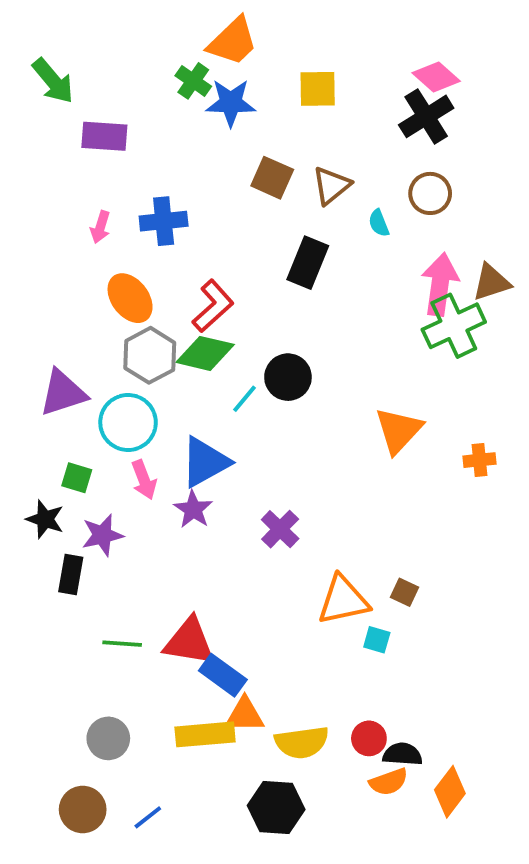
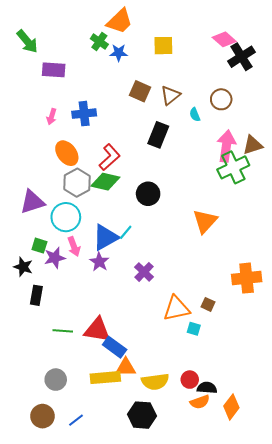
blue star: (231, 103) -> (119, 53), size x0.7
black cross: (426, 116) -> (241, 57), moved
cyan line: (245, 399) -> (126, 232), moved
orange cross: (479, 460) -> (247, 278), moved, size x1.8
purple star: (102, 535) -> (55, 258), moved

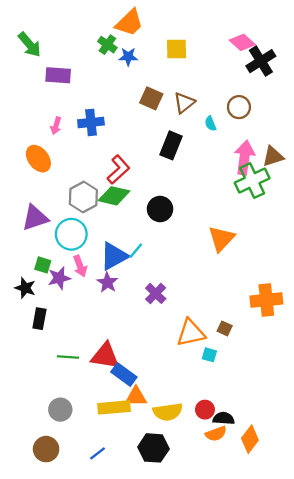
orange ellipse: (67, 153) -> (38, 159), moved
blue line: (76, 420) -> (98, 453), moved

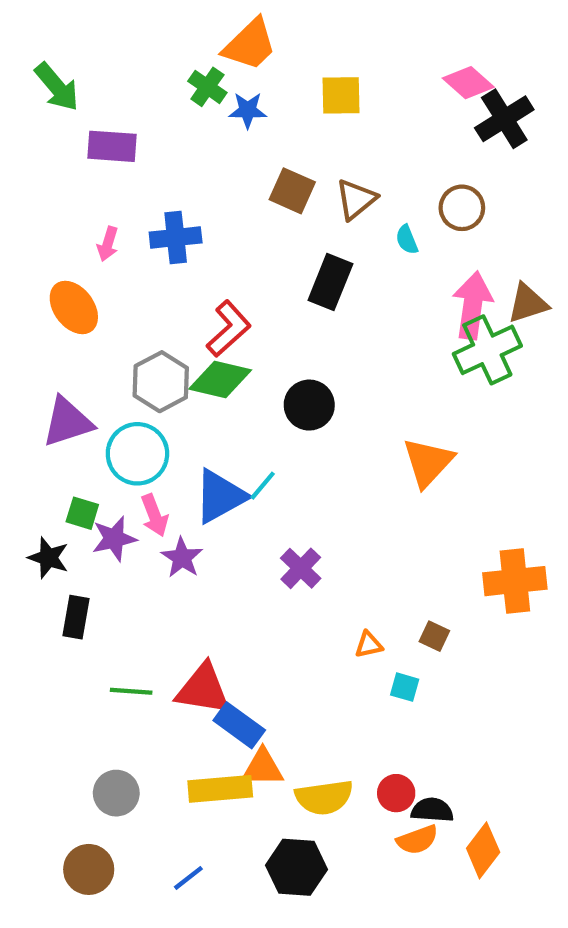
purple star: (107, 282) -> (182, 558), moved
orange triangle: (191, 333) -> (369, 645), size x0.5

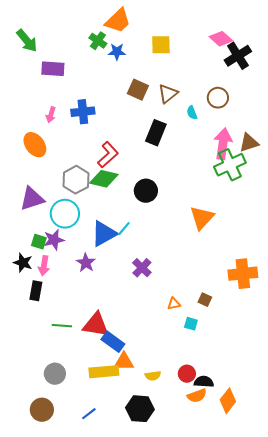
pink arrow: (154, 515) -> (44, 266), moved, turned 30
purple star: (114, 539) -> (54, 240), moved
yellow semicircle: (324, 797) -> (153, 376), size x0.6

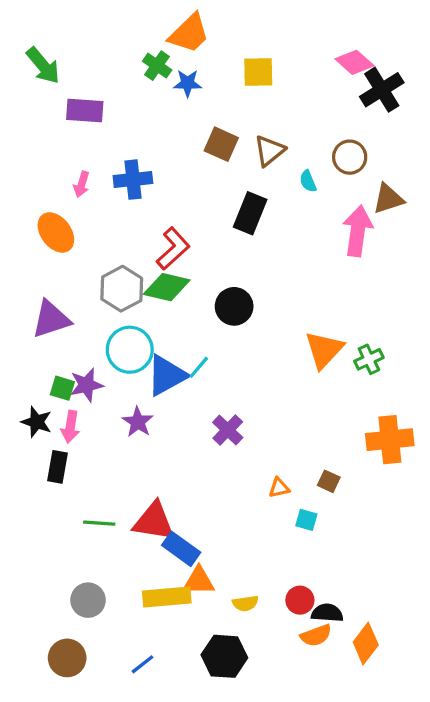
brown triangle: (249, 143) -> (388, 199), moved
green cross: (230, 165) -> (369, 359), moved, size x0.6
cyan circle: (65, 214) -> (130, 350), moved

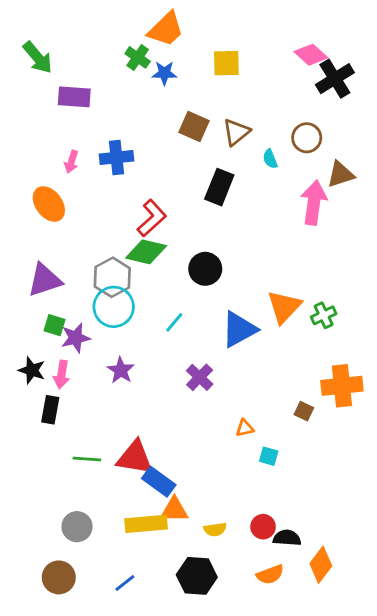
gray hexagon: (122, 289) -> (112, 277), moved
blue triangle: (167, 375) -> (239, 329), moved
green square: (62, 388) -> (54, 325), moved
brown square: (329, 481) -> (304, 411), moved
orange semicircle: (316, 635) -> (270, 575), moved

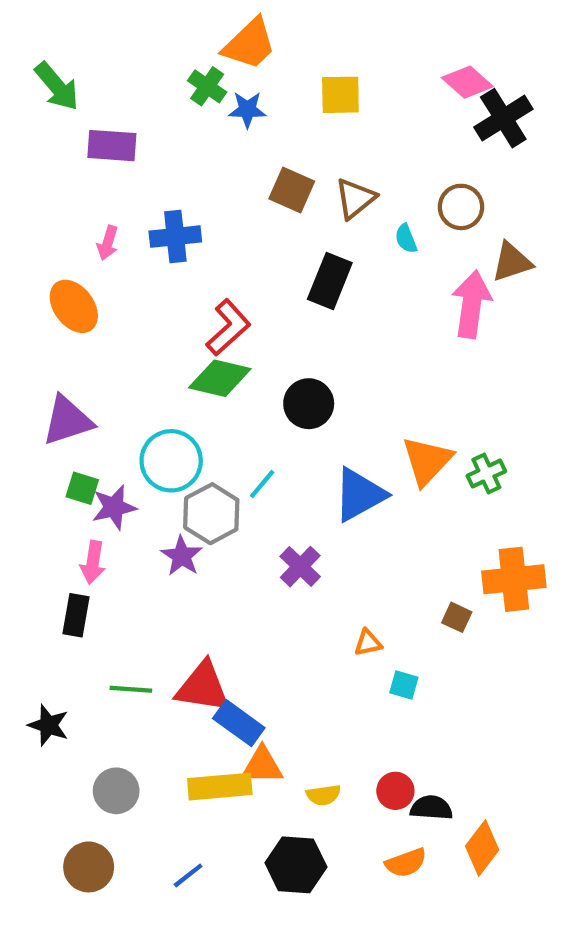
gray hexagon: (112, 277) -> (211, 514), moved
black star: (32, 370) -> (48, 725), moved

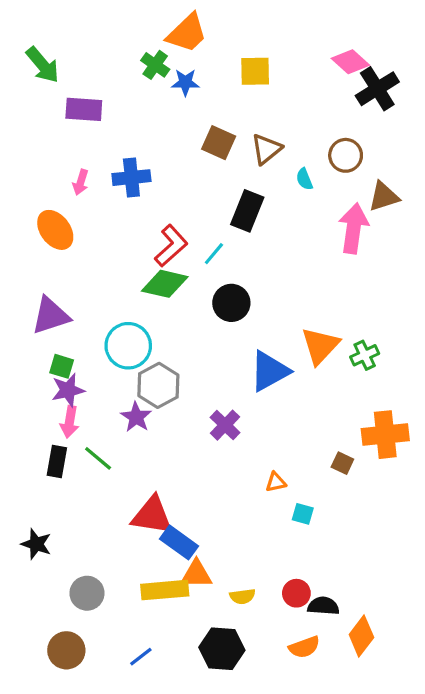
cyan line: (262, 484) -> (214, 254), moved
purple star: (114, 507) -> (68, 390), moved
green line: (131, 689) -> (98, 458), moved, turned 36

